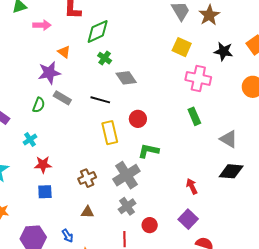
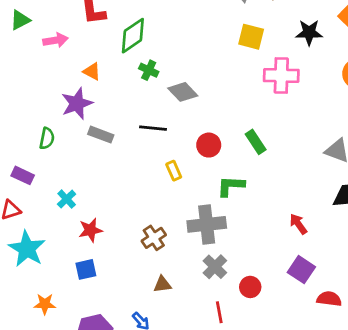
green semicircle: (39, 105) -> (47, 138), moved
green rectangle: (194, 116) -> (256, 142), moved
yellow rectangle: (110, 133) -> (174, 171), size x0.6
gray cross: (126, 175) -> (207, 224), turned 36
blue square: (45, 192) -> (86, 269), moved

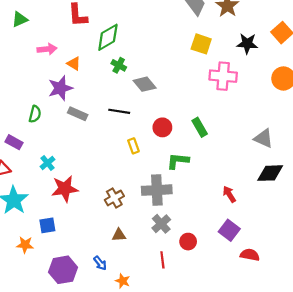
pink arrow: (55, 40) -> (47, 49), moved
red star: (90, 230) -> (65, 189), size x1.4
blue square: (86, 269) -> (47, 225), moved

